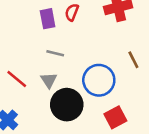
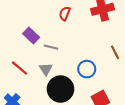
purple rectangle: (48, 19) -> (31, 36), moved, turned -35
blue circle: (99, 80) -> (87, 69), size x0.7

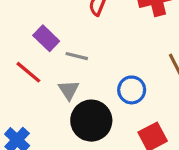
red line: (20, 68) -> (28, 72), moved

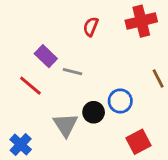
gray triangle: (69, 90) -> (66, 125), moved, size x1.4
black circle: (91, 121) -> (94, 112), moved, size x0.6

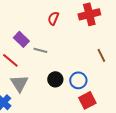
blue circle: (120, 101) -> (78, 80), moved
gray triangle: (66, 125) -> (19, 83), moved

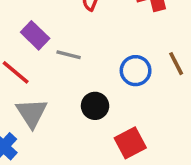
blue circle: (78, 80) -> (136, 71), moved
red square: (87, 100) -> (130, 143), moved

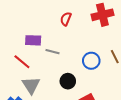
purple rectangle: (35, 35) -> (33, 40), turned -42

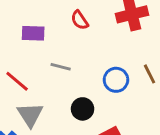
red semicircle: (66, 19) -> (80, 20), turned -56
purple rectangle: (33, 40) -> (33, 33), moved

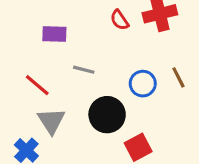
red semicircle: (80, 20) -> (119, 20), moved
black circle: (83, 109) -> (107, 115), size x1.5

